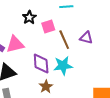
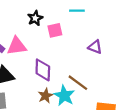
brown line: (64, 40) -> (78, 83), moved, turned -36
cyan star: (63, 66) -> (64, 96), moved, turned 30

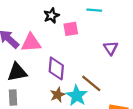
purple triangle: (95, 47) -> (111, 48), turned 32

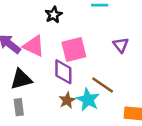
pink square: (71, 29) -> (74, 49), moved, size x1.5
pink triangle: (31, 43) -> (34, 46), turned 35

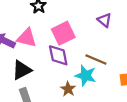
brown star: (67, 100) -> (68, 89), moved

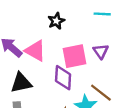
purple triangle: (104, 20) -> (101, 51), moved

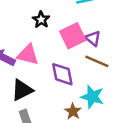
pink square: (75, 56) -> (73, 36), moved
brown line: (101, 93) -> (97, 61), moved

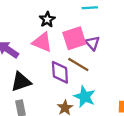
pink triangle: (28, 55) -> (42, 42), moved
brown line: (97, 61) -> (78, 65), moved

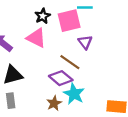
pink square: (74, 38) -> (69, 21), moved
purple diamond: (60, 72) -> (61, 78), moved, turned -50

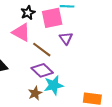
brown line: (70, 62) -> (42, 50), moved
cyan star: (74, 94) -> (54, 85), turned 30

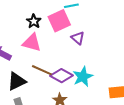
brown line: (42, 50) -> (42, 70), moved
cyan star: (54, 85) -> (83, 77), moved

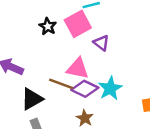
pink triangle: (32, 43) -> (78, 68), moved

